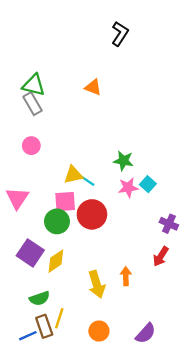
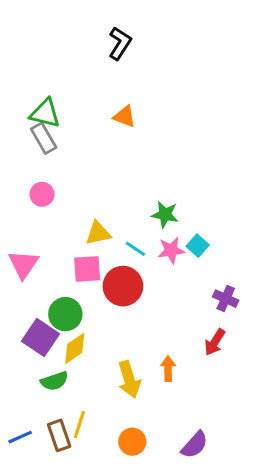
black L-shape: (120, 34) -> (120, 43), moved
cyan line: (87, 181) -> (135, 249), moved
green circle: (57, 221) -> (65, 314), moved
green semicircle: (39, 298) -> (54, 381), moved
blue line: (28, 336) -> (20, 437), moved

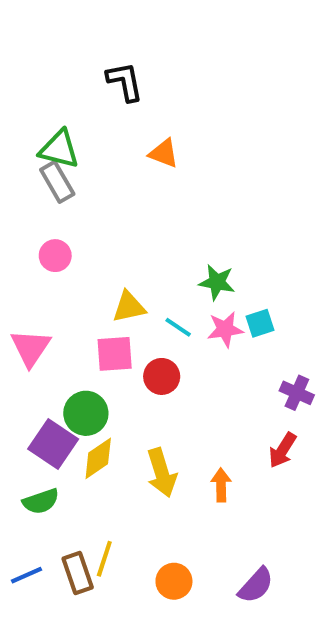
black L-shape: (120, 43) -> (125, 82), moved, turned -44
cyan square: (198, 246) -> (260, 323), turned 30
red circle: (123, 286) -> (162, 376), size x0.7
yellow arrow: (129, 379) -> (162, 473), moved
green semicircle: (54, 381) -> (41, 501), moved

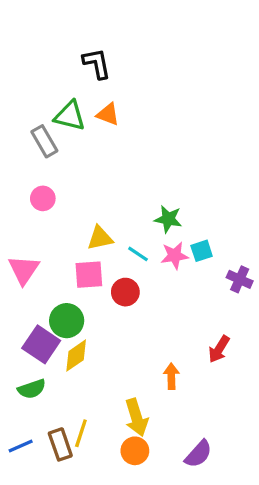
green triangle: (59, 149) -> (70, 116), moved
orange triangle: (164, 153) -> (108, 114), moved
purple cross: (297, 393) -> (240, 279), moved
yellow arrow: (162, 473) -> (136, 417), moved

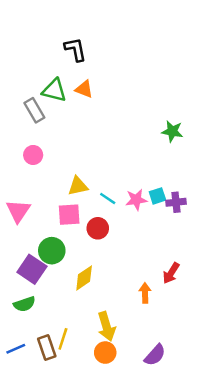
green star: (168, 219) -> (172, 131), moved
purple cross: (240, 279) -> (176, 202), moved, turned -30
yellow diamond: (76, 356) -> (84, 278), moved
orange arrow: (171, 376) -> (145, 293), moved

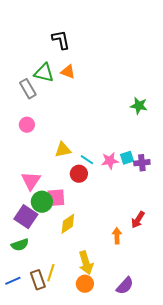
pink triangle: (18, 211) -> (31, 181), moved
pink square: (69, 215) -> (56, 198), moved
red circle: (98, 228) -> (79, 174), moved

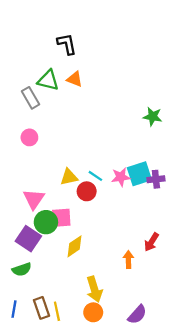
yellow triangle: (63, 150) -> (69, 177), moved
cyan square: (127, 158) -> (139, 174), size x1.6
yellow line: (51, 273) -> (57, 311), moved, turned -30
blue line: (13, 281) -> (14, 309), turned -56

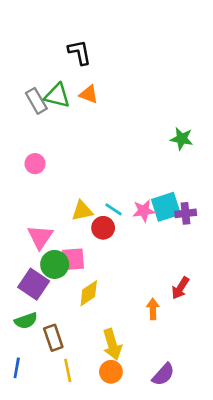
gray rectangle: (31, 98) -> (36, 101), moved
brown rectangle: (42, 308) -> (53, 338), moved

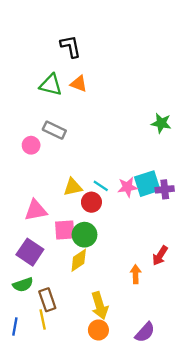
gray rectangle: (36, 101) -> (54, 130), moved, turned -35
pink triangle: (40, 237) -> (36, 210), turned 45
green circle: (55, 264) -> (84, 235), moved
yellow line: (68, 370) -> (43, 320), moved

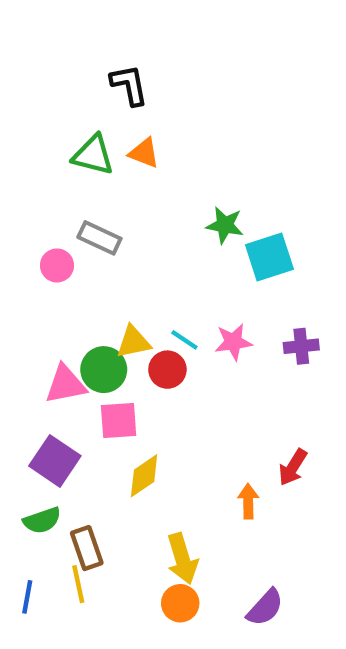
green star: (161, 123) -> (225, 225), moved
cyan square: (147, 184) -> (269, 257), moved
green circle: (84, 235) -> (104, 370), moved

